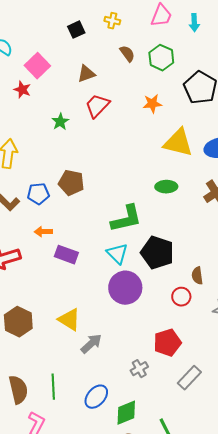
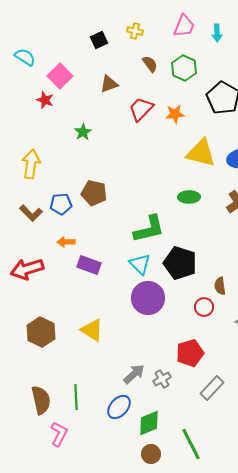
red trapezoid: (97, 106) -> (141, 109), moved
gray arrow: (91, 344) -> (134, 374), moved

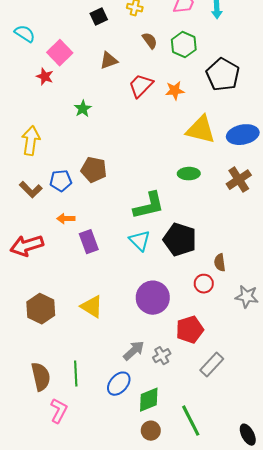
purple rectangle: (89, 265) -> (89, 242), turned 50
purple circle: (148, 298) -> (153, 298), moved

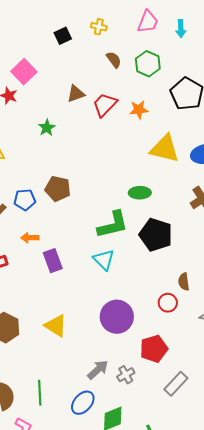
brown triangle: (109, 61) -> (76, 94), moved
green ellipse: (189, 174) -> (140, 193), moved
black pentagon: (180, 240) -> (156, 235), moved

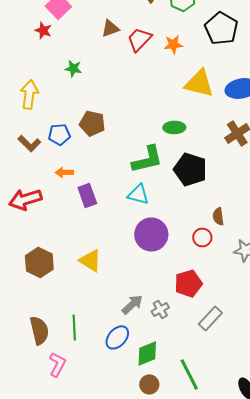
green star: (47, 128) -> (73, 68), moved, turned -30
cyan triangle: (104, 260) -> (138, 194), turned -30
purple circle: (117, 317) -> (151, 234), moved

